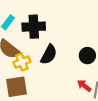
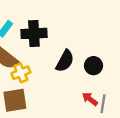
black semicircle: (49, 54) -> (65, 61), moved

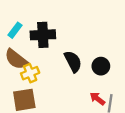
black semicircle: (65, 61) -> (73, 62), turned -55

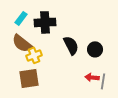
red arrow: (97, 99) -> (92, 77), turned -32

